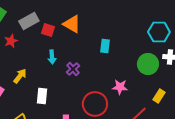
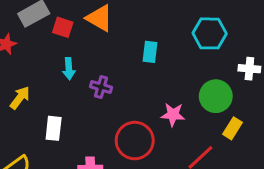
cyan hexagon: (159, 32) -> (210, 33), moved
green circle: (148, 64) -> (216, 96), moved
purple cross: (73, 69) -> (101, 87), turned -32

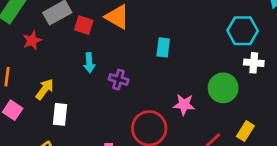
cyan hexagon: (210, 33) -> (243, 31), moved
white rectangle: (54, 128) -> (60, 114), moved
yellow rectangle: (233, 128) -> (245, 131), moved

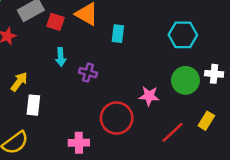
cyan hexagon: (243, 31) -> (183, 35), moved
cyan rectangle: (163, 47) -> (118, 34), moved
white cross: (254, 63) -> (214, 74), moved

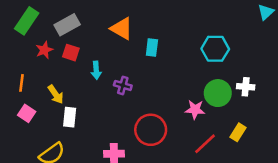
red square: (55, 22) -> (71, 53), moved
yellow arrow: (19, 82) -> (56, 94), turned 108
pink star: (149, 96) -> (195, 110), moved

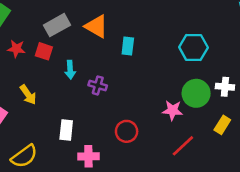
gray rectangle: (67, 25) -> (57, 25), moved
red star: (44, 50) -> (16, 49), turned 30
white rectangle: (70, 117) -> (66, 130), moved
red circle: (151, 130) -> (127, 131), size x0.7
yellow rectangle: (238, 132) -> (222, 125), moved

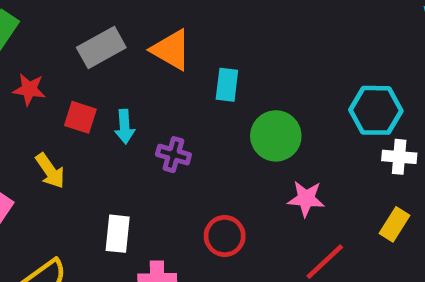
cyan hexagon: (193, 47) -> (376, 110), moved
red square: (44, 51) -> (80, 117), moved
green circle: (196, 93) -> (276, 136), moved

